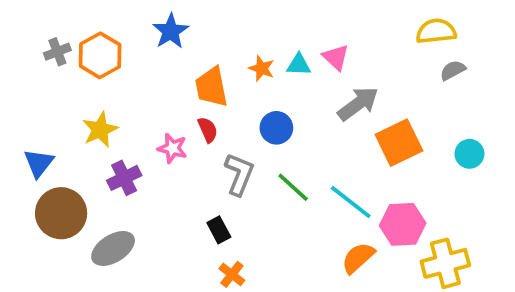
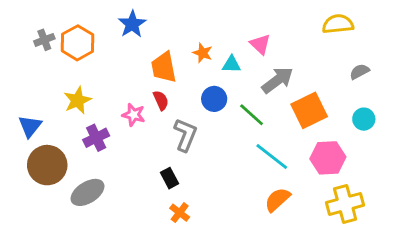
cyan triangle: (299, 65) -> (231, 64), moved
gray semicircle: (453, 70) -> (359, 72), moved
green line: (293, 187) -> (252, 115), moved
pink hexagon: (403, 224) -> (328, 158), moved

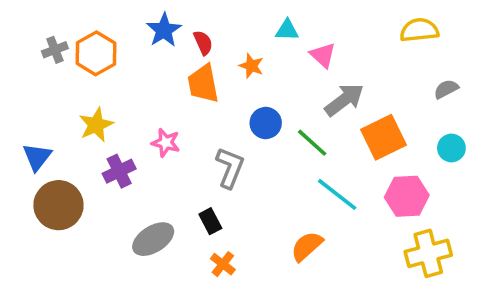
cyan triangle: (231, 64) -> (287, 30), moved
red semicircle: (161, 100) -> (203, 43), moved
gray ellipse: (88, 192) -> (153, 239), moved
orange semicircle: (277, 200) -> (307, 246), moved

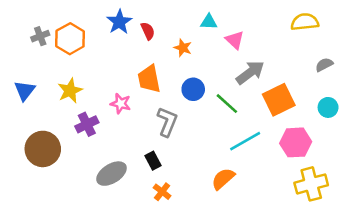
orange trapezoid: (203, 84) -> (149, 79), moved
blue triangle: (37, 157) -> (25, 91), moved
cyan line: (337, 194) -> (245, 141), turned -68

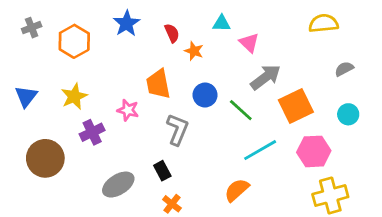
red semicircle: (148, 31) -> (172, 33), moved
gray cross: (40, 36) -> (32, 28), moved

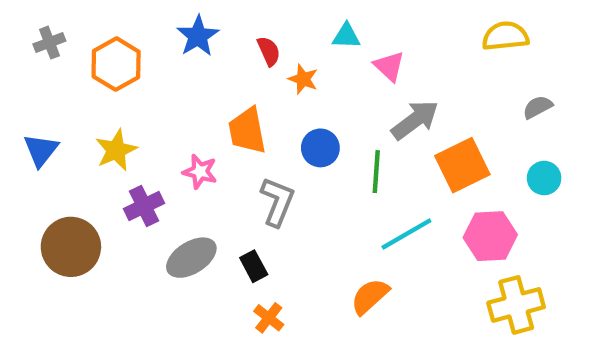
green line: (241, 110) -> (376, 172), turned 52
gray ellipse: (118, 185) -> (191, 258), moved

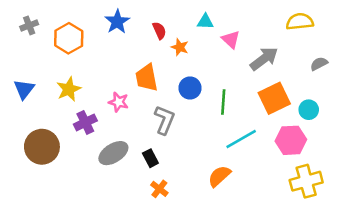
gray arrow: (415, 120) -> (264, 59), moved
cyan circle: (544, 178) -> (309, 110), moved

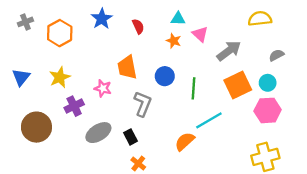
orange star: (180, 47) -> (174, 41), moved
cyan circle: (309, 110) -> (268, 83), moved
pink hexagon: (291, 140) -> (268, 110), moved
orange semicircle: (219, 176) -> (185, 141), moved

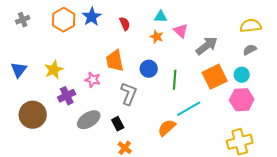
yellow semicircle: (260, 19) -> (251, 26), moved
orange hexagon: (60, 33) -> (64, 20), moved

